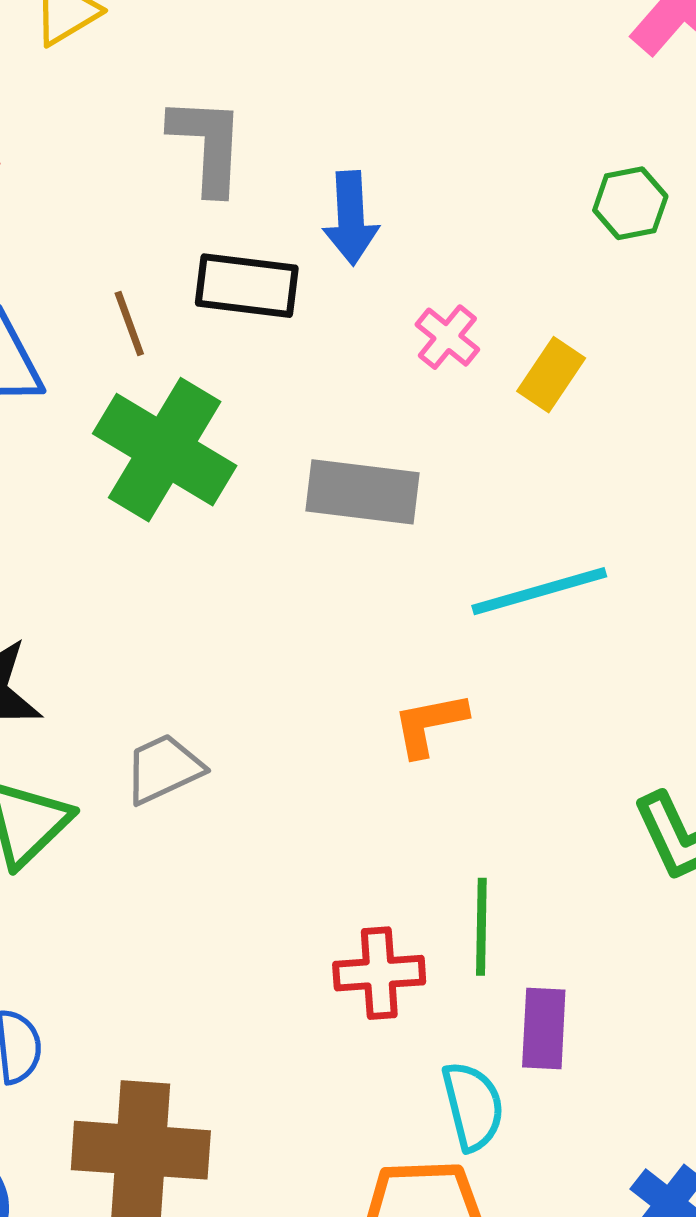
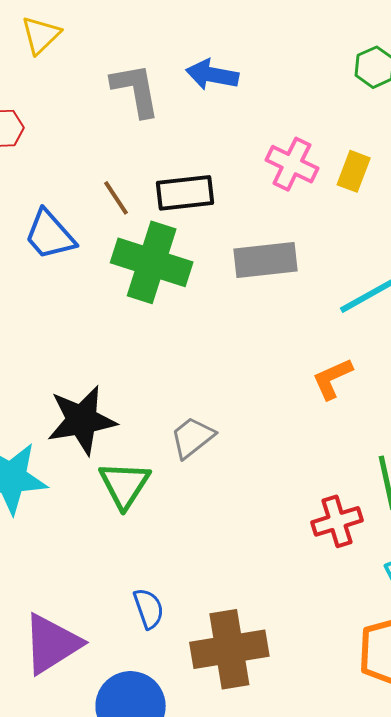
blue arrow: (351, 218) -> (212, 75), moved, turned 117
black rectangle: (247, 286) -> (185, 193), moved
pink cross: (447, 337) -> (292, 164), size x1.4

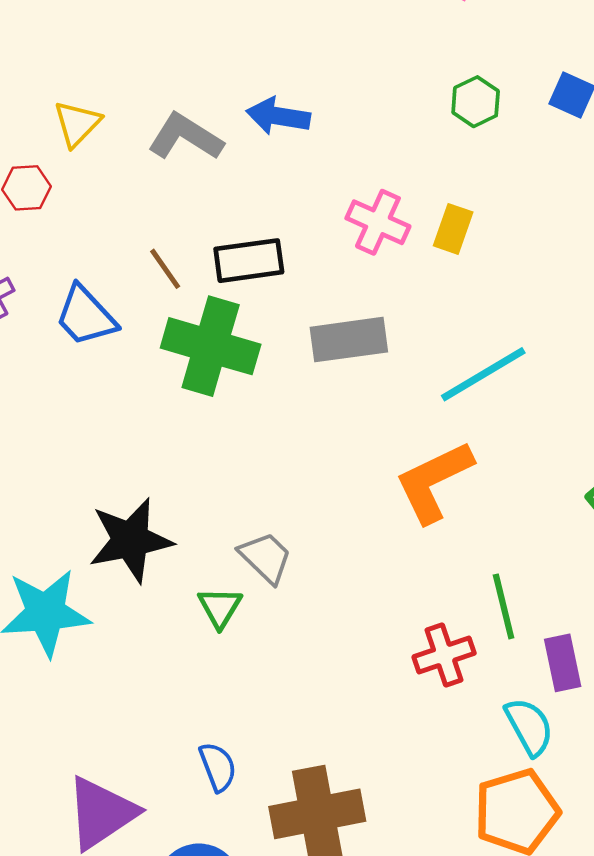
yellow triangle: (41, 35) -> (77, 124), moved
gray L-shape: (136, 90) -> (186, 137), turned -46
orange L-shape: (332, 379) -> (434, 482), size x1.6
gray trapezoid: (192, 437) -> (266, 558), turned 84
green triangle: (124, 485) -> (220, 607), moved, size x0.7

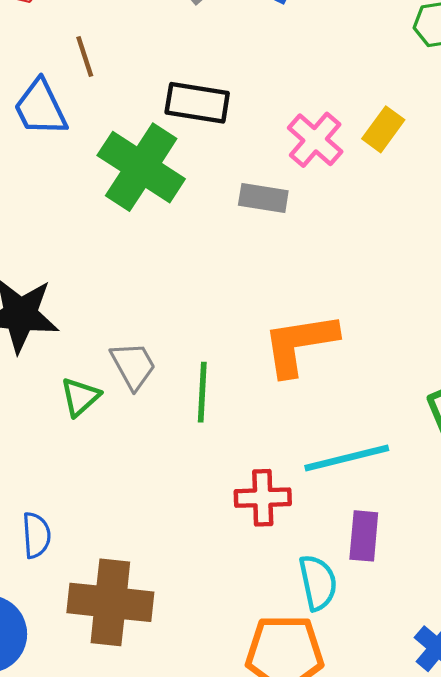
pink cross: (378, 222) -> (315, 140), moved
brown line: (165, 269) -> (85, 56), moved
gray rectangle: (349, 340) -> (263, 198), size x0.7
cyan line: (483, 374) -> (347, 458), moved
green line: (504, 606) -> (202, 392), moved

